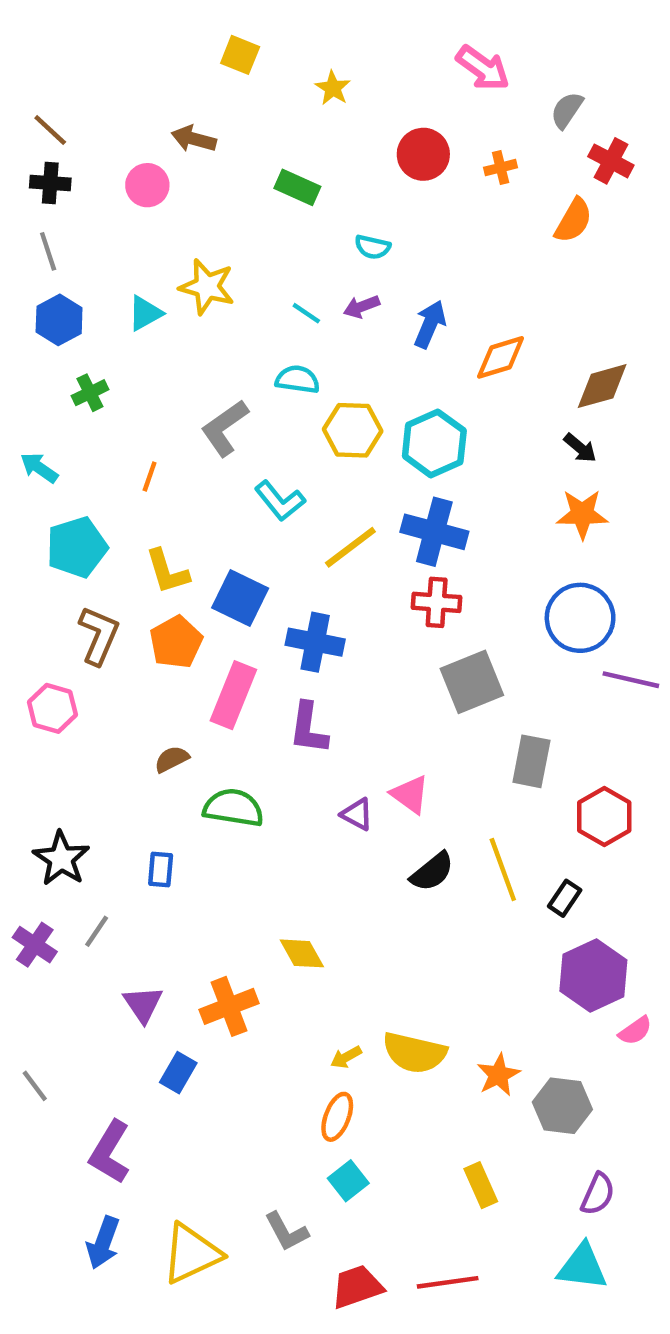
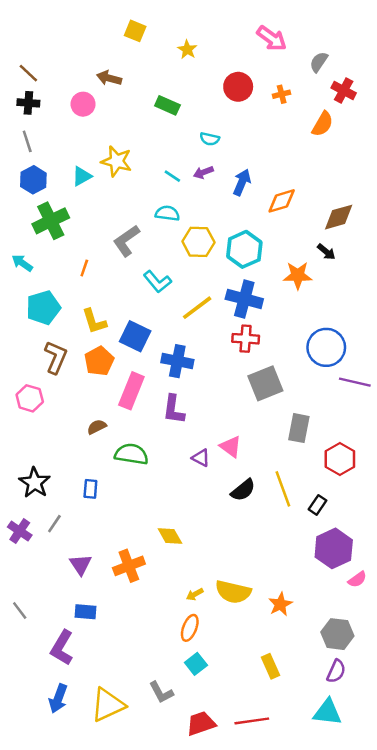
green cross: (90, 393) -> (51, 221), size x1.8
orange star: (582, 514) -> (298, 275), moved
blue rectangle: (178, 1073) -> (85, 612), moved, turned 65
gray hexagon: (562, 1106) -> (337, 634), moved

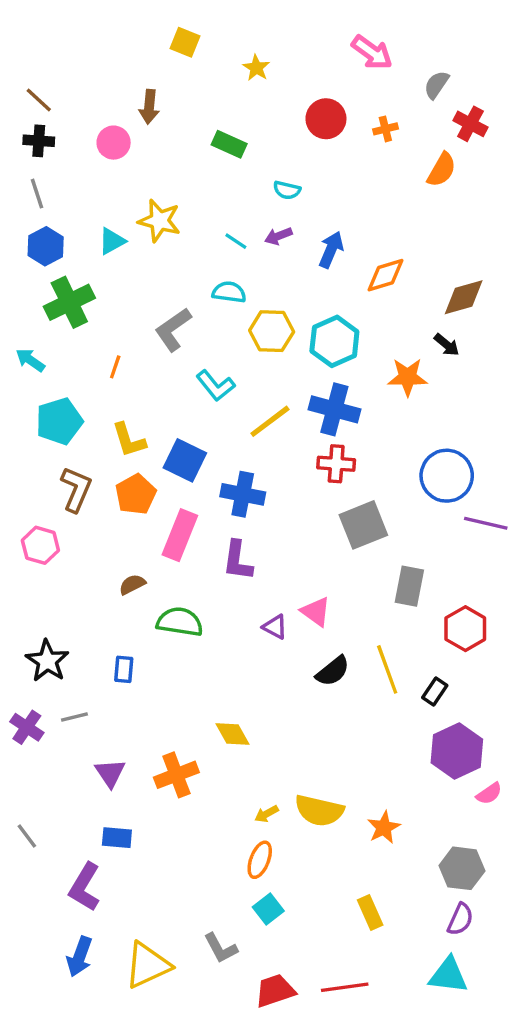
brown arrow: (109, 78) -> (149, 107), turned -100
gray line: (54, 524) -> (74, 717), turned 42

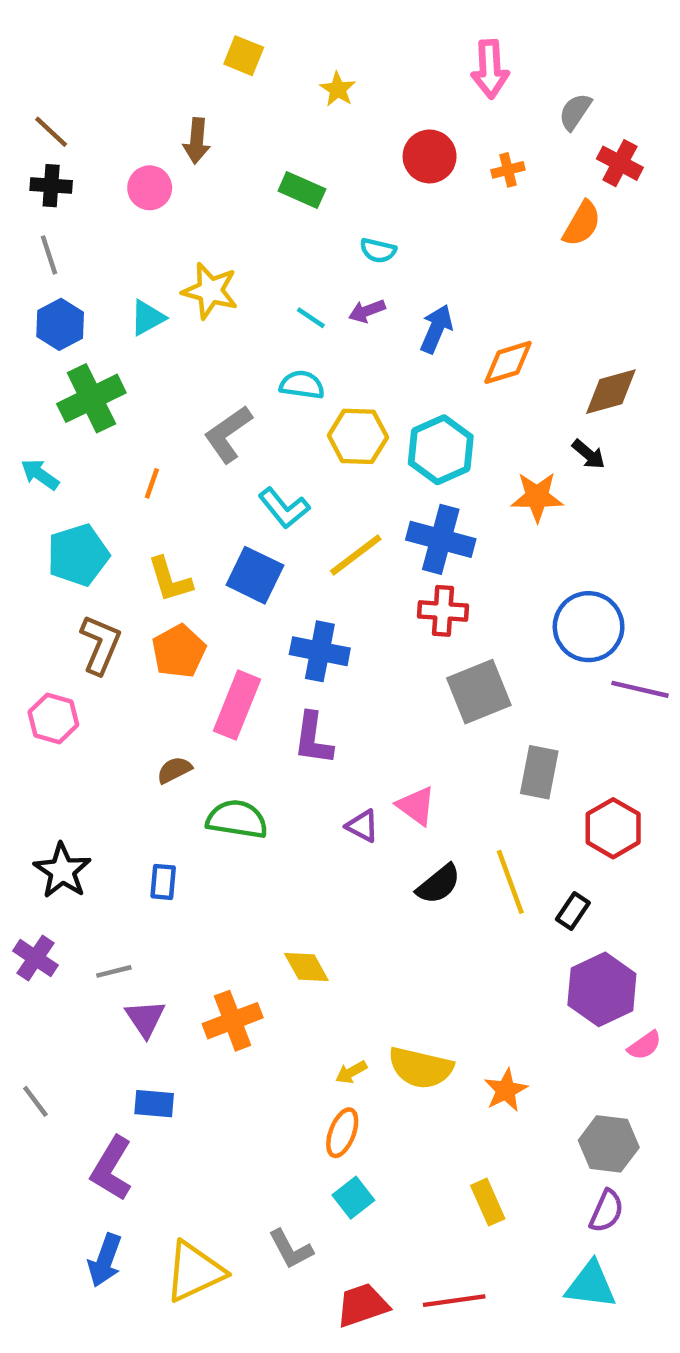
pink arrow: (372, 52) -> (490, 69), turned 51
blue square: (185, 460) -> (255, 575), moved
gray line: (74, 717) -> (114, 971), moved

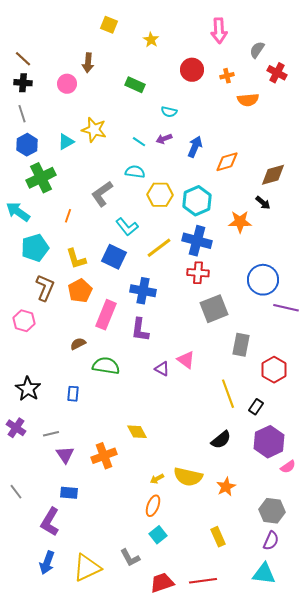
orange semicircle: (582, 224) -> (248, 100), moved, turned 55
cyan arrow: (40, 474) -> (18, 212), size x1.4
black semicircle: (439, 884) -> (221, 440), moved

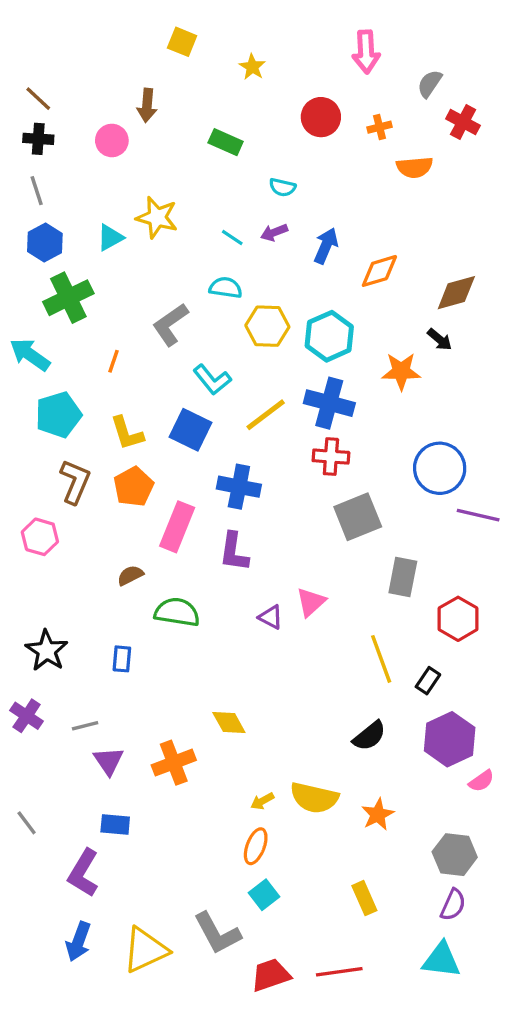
pink triangle: (186, 360) -> (311, 602), turned 42
gray L-shape: (130, 558) -> (217, 933), size x1.4

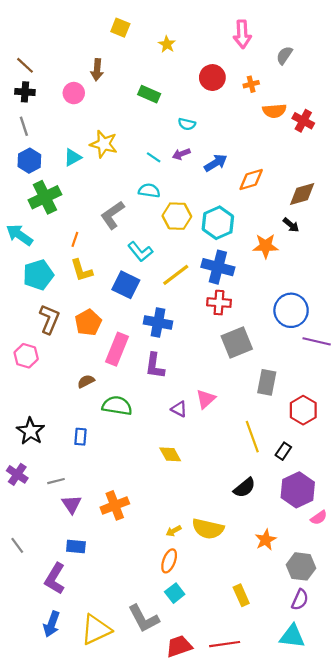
red cross: (463, 122) -> (303, 121), moved
blue arrow: (326, 246) -> (216, 163), turned 35
yellow L-shape: (127, 433) -> (82, 270), moved
yellow diamond: (229, 722) -> (170, 454), moved
orange star: (378, 814) -> (266, 540), moved

